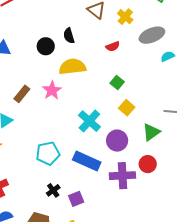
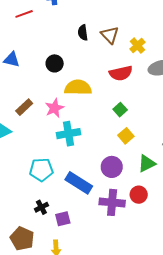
black semicircle: (69, 36) -> (83, 33), moved
red semicircle: (113, 46) -> (121, 73), size x1.6
cyan cross: (89, 121) -> (69, 134), moved, turned 30

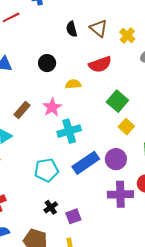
red semicircle: (121, 73) -> (100, 64), moved
yellow semicircle: (78, 88) -> (73, 84), size x0.6
green square: (120, 110) -> (117, 101), size x1.5
blue rectangle: (79, 183) -> (86, 163), moved, turned -60

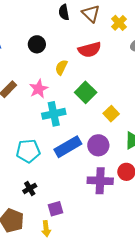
yellow semicircle: (73, 84) -> (61, 67), turned -63
green square: (117, 101) -> (86, 92), moved
purple square: (73, 216) -> (56, 209), moved

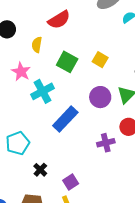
yellow square: (111, 114) -> (100, 60), moved
purple circle: (98, 145) -> (100, 97), moved
cyan pentagon: (28, 151) -> (18, 143), moved
purple cross: (100, 181) -> (106, 143), size x0.7

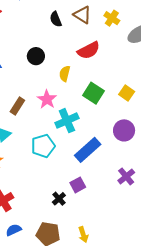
cyan pentagon: (18, 143) -> (43, 146), moved
purple cross: (106, 143) -> (126, 176), turned -30
purple square: (71, 182) -> (78, 185), moved

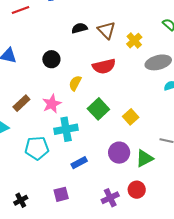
black semicircle: (56, 19) -> (79, 28), turned 84
blue rectangle: (88, 150) -> (79, 163), size x0.6
black cross: (59, 199) -> (21, 200), moved

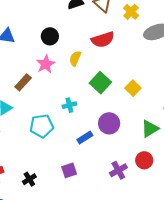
pink star: (52, 104) -> (46, 64), moved
cyan cross: (66, 129) -> (69, 105), size x0.6
purple circle: (119, 153) -> (109, 123), moved

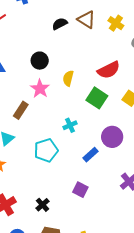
red semicircle: (103, 40) -> (109, 70), moved
purple square: (69, 170) -> (80, 190), turned -35

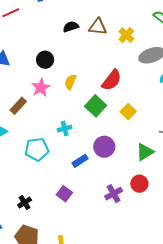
brown triangle: (86, 20) -> (98, 27), turned -36
red semicircle: (109, 70) -> (112, 80), turned -35

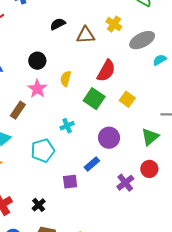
brown triangle: (98, 27) -> (86, 35), moved
blue rectangle: (80, 161) -> (92, 164), moved
purple square: (64, 194) -> (70, 182), moved, turned -35

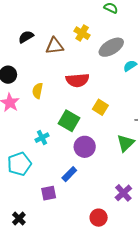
red semicircle: (106, 71) -> (77, 80), turned 60
green square: (94, 99) -> (69, 121), moved
red circle: (149, 169) -> (99, 218), moved
purple cross: (125, 183) -> (123, 193), moved

